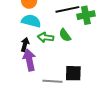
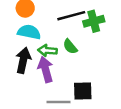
black arrow: (25, 44) -> (23, 60), size x1.5
purple arrow: (29, 60) -> (46, 69), moved

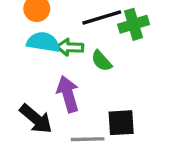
green arrow: (47, 51) -> (70, 47), moved
black arrow: (23, 60) -> (36, 119), moved, turned 120

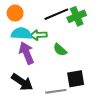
green semicircle: (101, 61) -> (60, 50), moved
purple arrow: (68, 94) -> (27, 53), moved

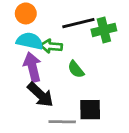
black arrow: (22, 82) -> (40, 95), moved

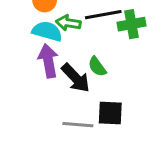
green arrow: (51, 46) -> (68, 23), moved
black arrow: (40, 95) -> (76, 78), moved

